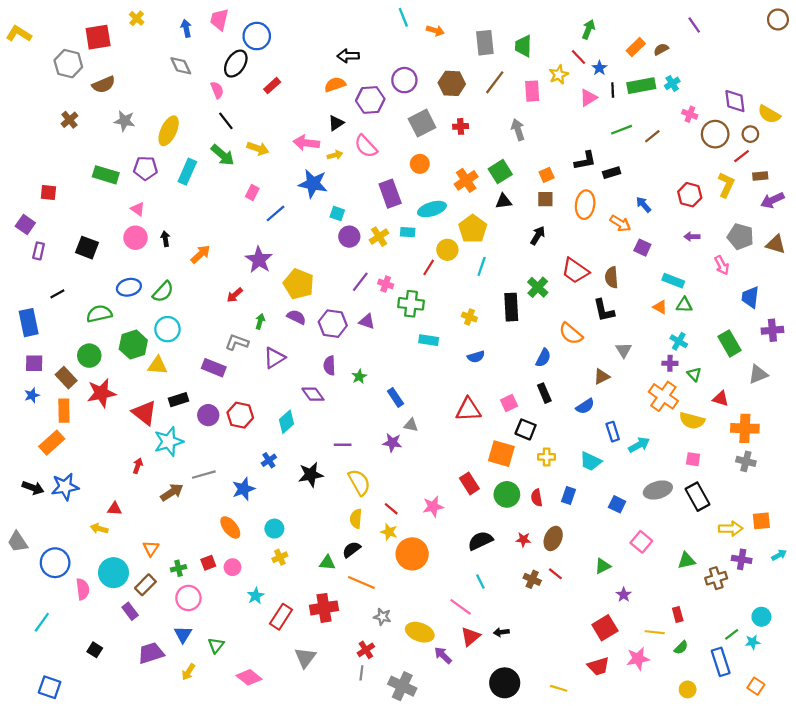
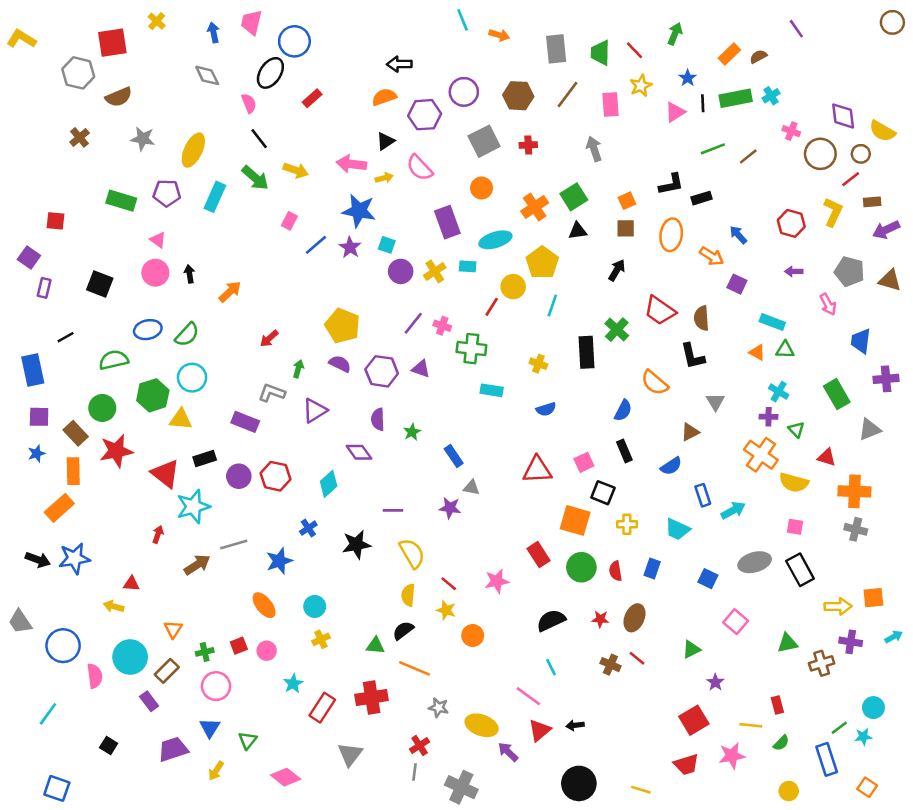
red line: (578, 57) -> (634, 50), moved
purple star: (259, 260) -> (350, 247), moved, size x0.7
orange circle: (412, 554) -> (473, 636), size x0.6

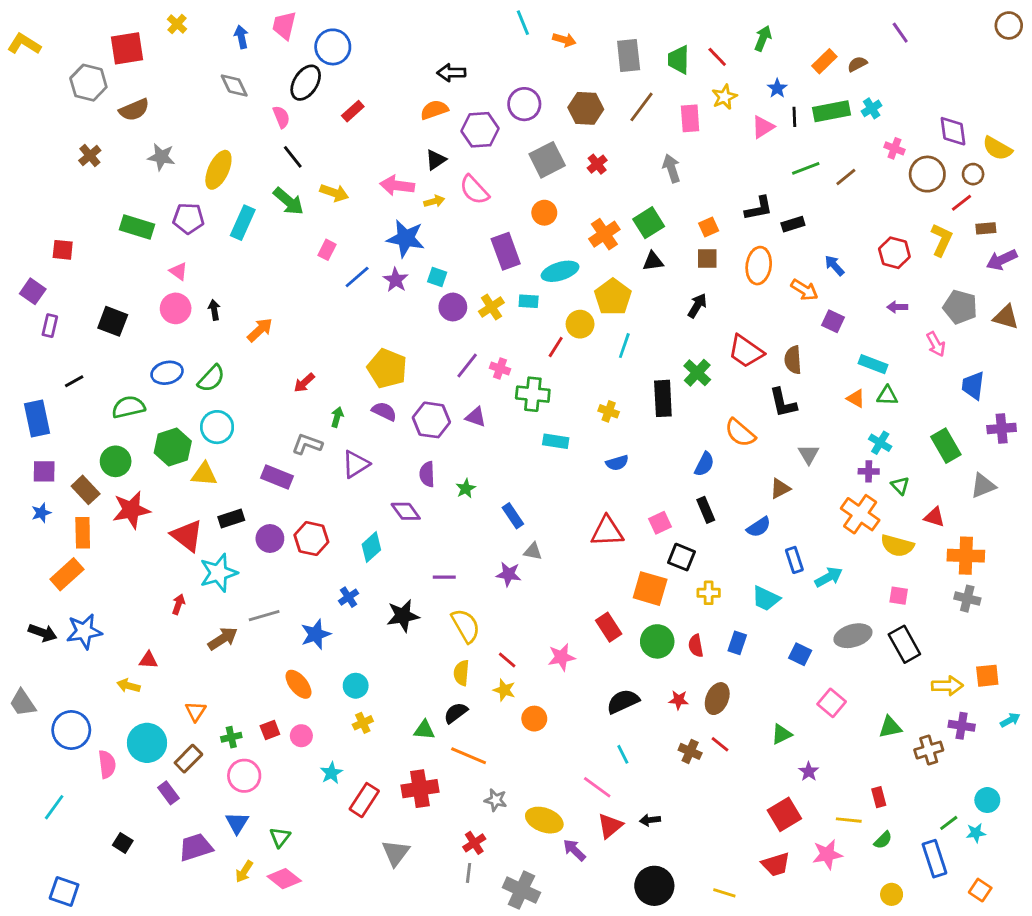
red cross: (528, 145) -> (597, 164), turned -36
pink diamond: (286, 777) -> (284, 879), moved

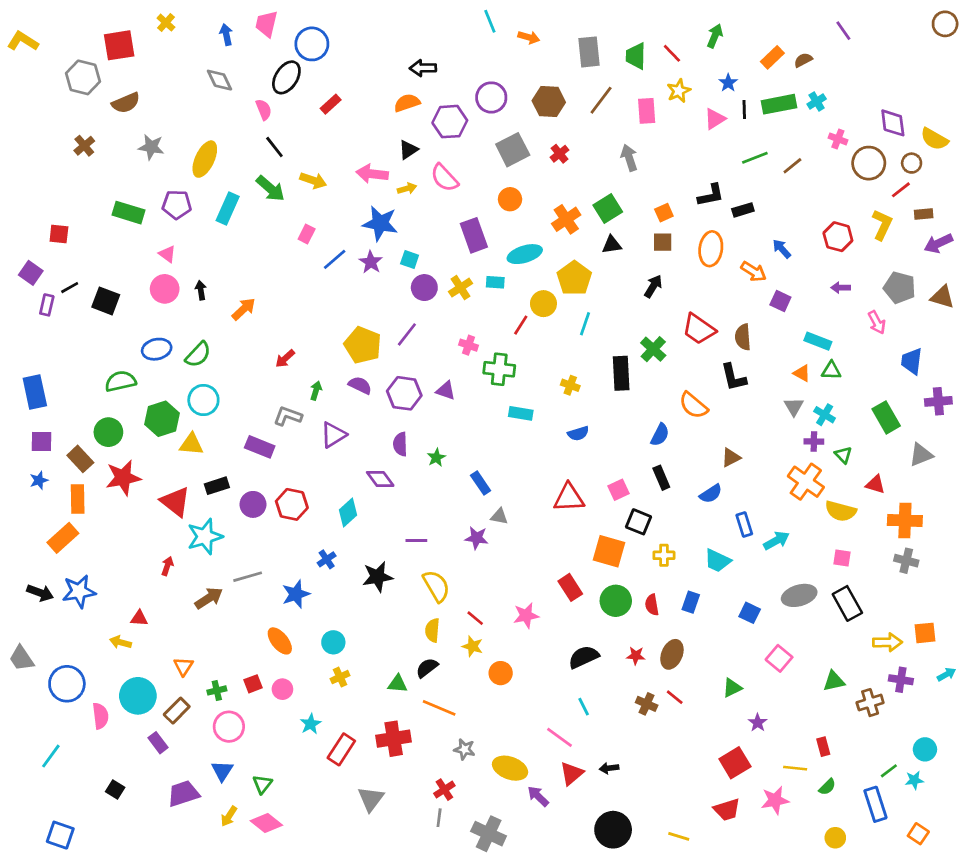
purple line: (467, 366) -> (407, 334), moved
black line: (74, 381) -> (70, 288), moved
gray triangle: (809, 454) -> (794, 407), moved

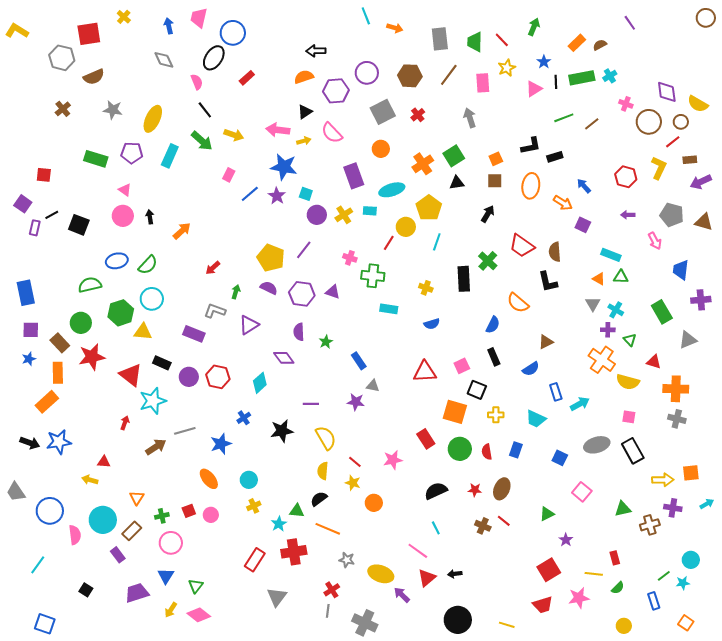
black rectangle: (217, 486) -> (162, 363), turned 42
cyan star: (311, 724) -> (279, 524), moved
blue rectangle: (875, 804) -> (654, 601), size x0.7

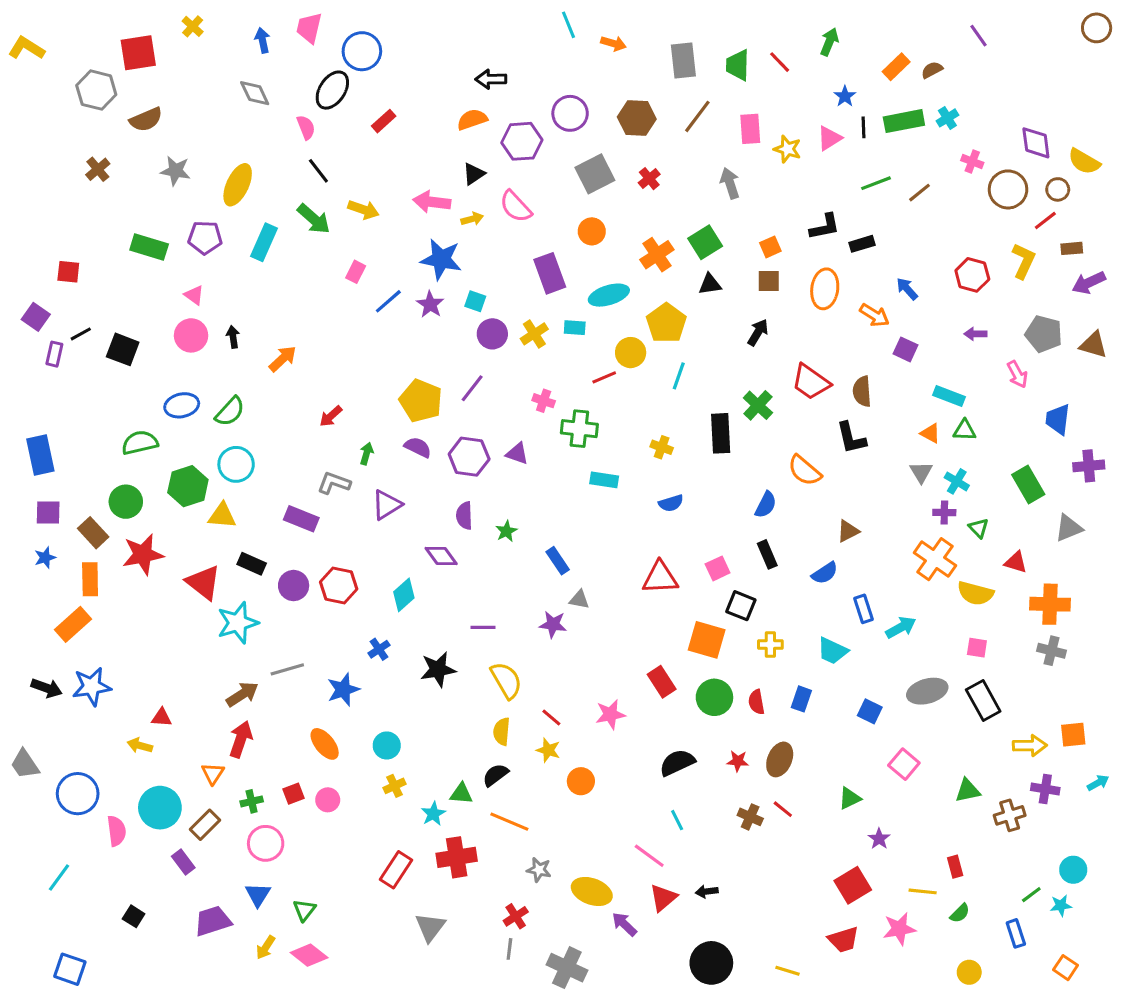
yellow star: (507, 68) -> (787, 149), moved, turned -30
red line: (389, 243) -> (604, 377), turned 35
red arrow: (125, 423) -> (241, 739), moved, size x1.6

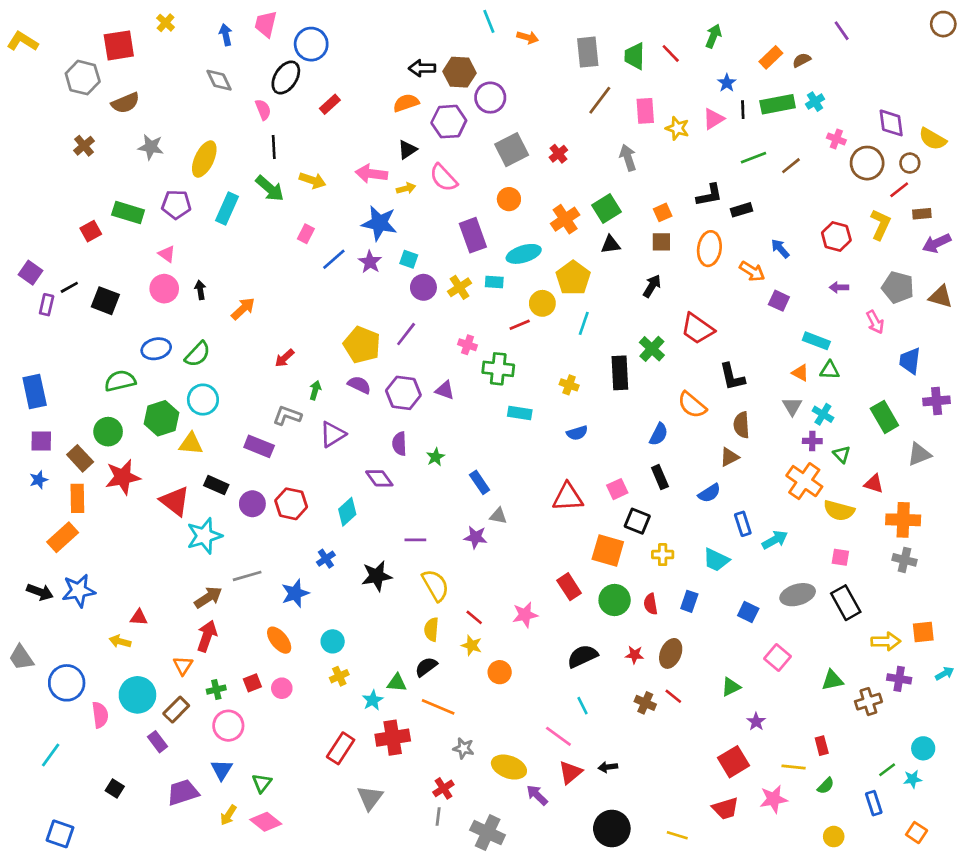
brown hexagon: (637, 118) -> (460, 72), moved
black line: (318, 171) -> (274, 147), turned 35
red square: (68, 272) -> (91, 231), moved, turned -35
brown semicircle: (862, 391) -> (741, 425), moved

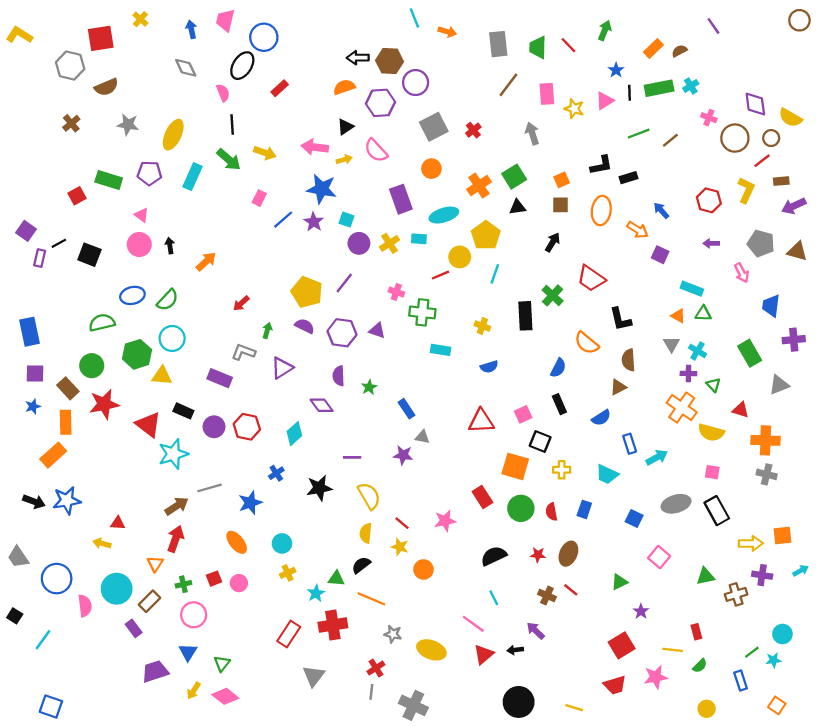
black square: (115, 788) -> (15, 616), moved
purple arrow: (537, 795) -> (536, 631), moved

